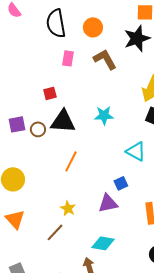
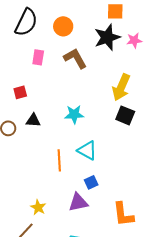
black semicircle: (56, 23) -> (26, 22), turned -144
black triangle: (63, 121) -> (33, 120), size x0.6
cyan triangle: (136, 151) -> (87, 150), moved
orange line: (71, 161) -> (59, 160), moved, turned -30

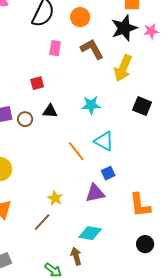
yellow arrow: (121, 87) -> (123, 68), moved
orange line: (59, 160) -> (76, 151), turned -35

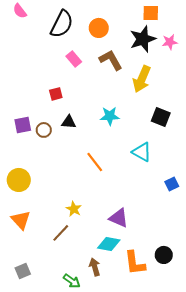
pink rectangle: (55, 48) -> (74, 59), turned -49
cyan triangle: (104, 141) -> (142, 152), moved
blue square: (108, 173) -> (172, 184), moved
purple triangle: (95, 193) -> (119, 218), moved, turned 35
orange L-shape: (140, 205) -> (135, 263), moved

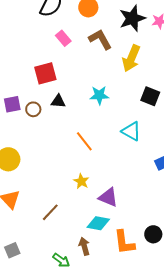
red square: (56, 94) -> (45, 73), size x1.6
yellow star: (74, 209) -> (81, 181), moved

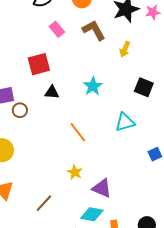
yellow arrow: (131, 58) -> (125, 49), size x0.6
cyan star: (99, 95) -> (93, 86), turned -30
brown circle: (33, 109) -> (20, 110), moved
cyan triangle: (131, 131) -> (125, 122), turned -45

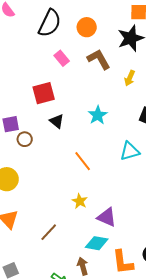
black triangle: (52, 92) -> (57, 121), turned 35

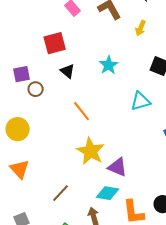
orange line: (83, 161) -> (82, 111), moved
yellow star: (80, 201) -> (91, 151), size x1.8
brown line: (49, 232) -> (61, 193), moved

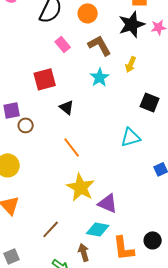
cyan star: (109, 65) -> (100, 77), moved
black triangle: (68, 71) -> (67, 107), moved

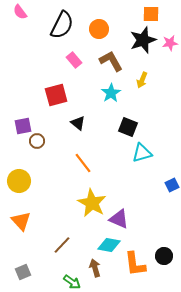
black square: (150, 102) -> (128, 127), moved

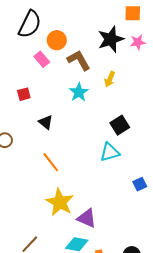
orange square: (151, 14) -> (133, 13), moved
orange circle: (99, 29) -> (57, 40), moved
red square: (56, 95) -> (24, 94), size x0.6
black square: (128, 127) -> (120, 125), moved, turned 36

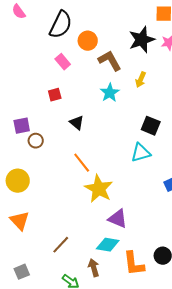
pink rectangle: (42, 59) -> (63, 62), moved
black square: (120, 125) -> (151, 126), turned -36
yellow star: (60, 202) -> (99, 189), moved

